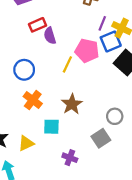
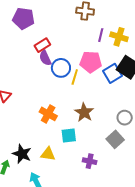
purple semicircle: (50, 36) -> (45, 58), moved
blue square: (111, 42) -> (112, 73), moved
blue circle: (24, 70) -> (61, 68), moved
yellow triangle: (26, 143) -> (48, 154), turned 42

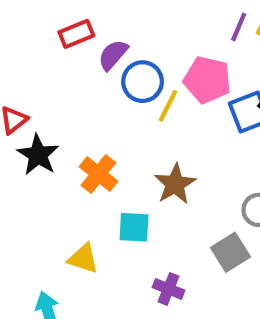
red rectangle: (42, 45) -> (76, 34), moved
purple semicircle: (45, 58) -> (113, 55), turned 56
black star: (22, 154) -> (38, 155), moved

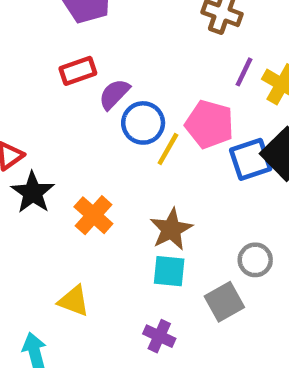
cyan square: (134, 227) -> (169, 271), moved

